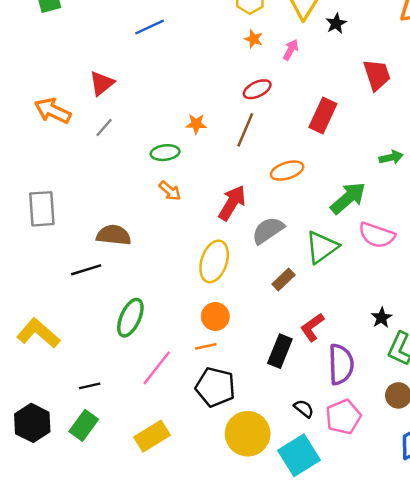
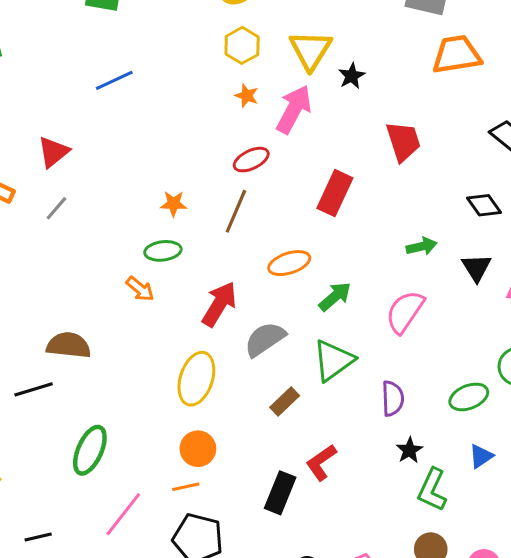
pink arrow: (291, 50) -> (294, 109), size x1.8
green ellipse: (165, 153) -> (163, 251), moved
green arrow: (348, 198) -> (335, 297), moved, size x0.7
pink semicircle: (377, 235) -> (405, 312), moved, turned 105
purple semicircle: (341, 364) -> (393, 398), moved, size x0.7

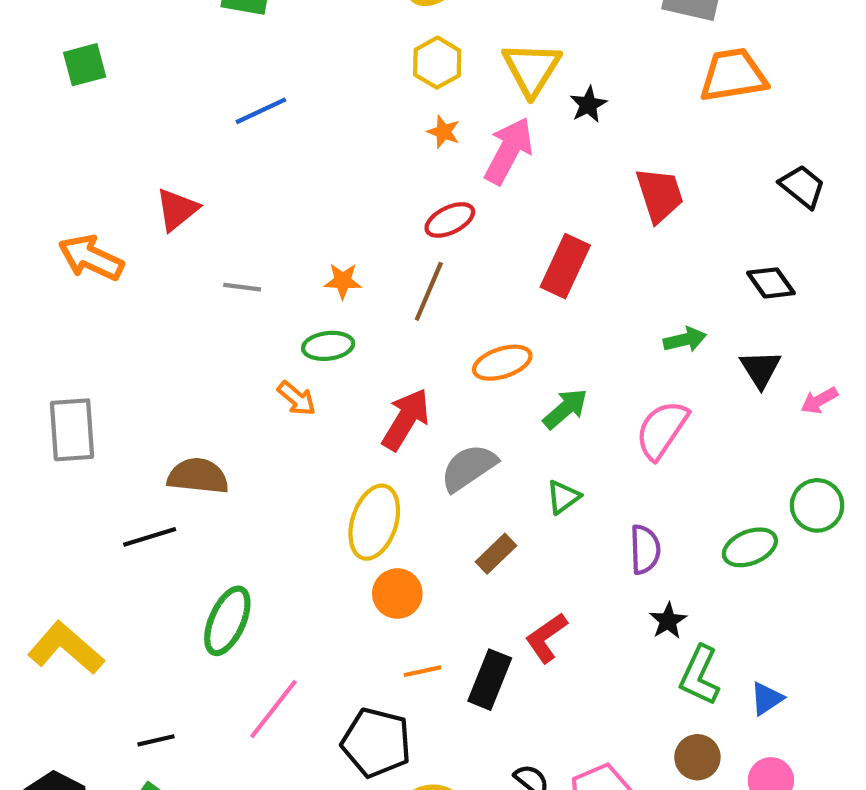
gray line: (56, 208) -> (242, 287), moved, turned 56
green triangle: (333, 360) -> (563, 497), size x0.6
orange circle: (198, 449) -> (397, 594), moved
blue triangle: (481, 456) -> (767, 698), moved
orange line: (186, 487) -> (423, 671), moved

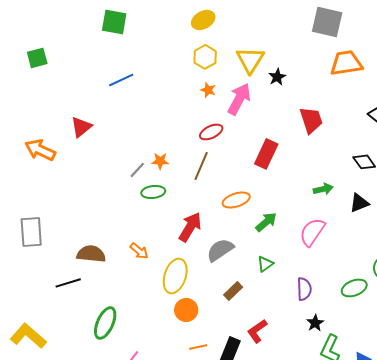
gray line: (242, 287) -> (137, 170), moved, turned -54
black triangle: (760, 369) -> (359, 203), turned 40
orange arrow: (297, 398) -> (139, 251), moved

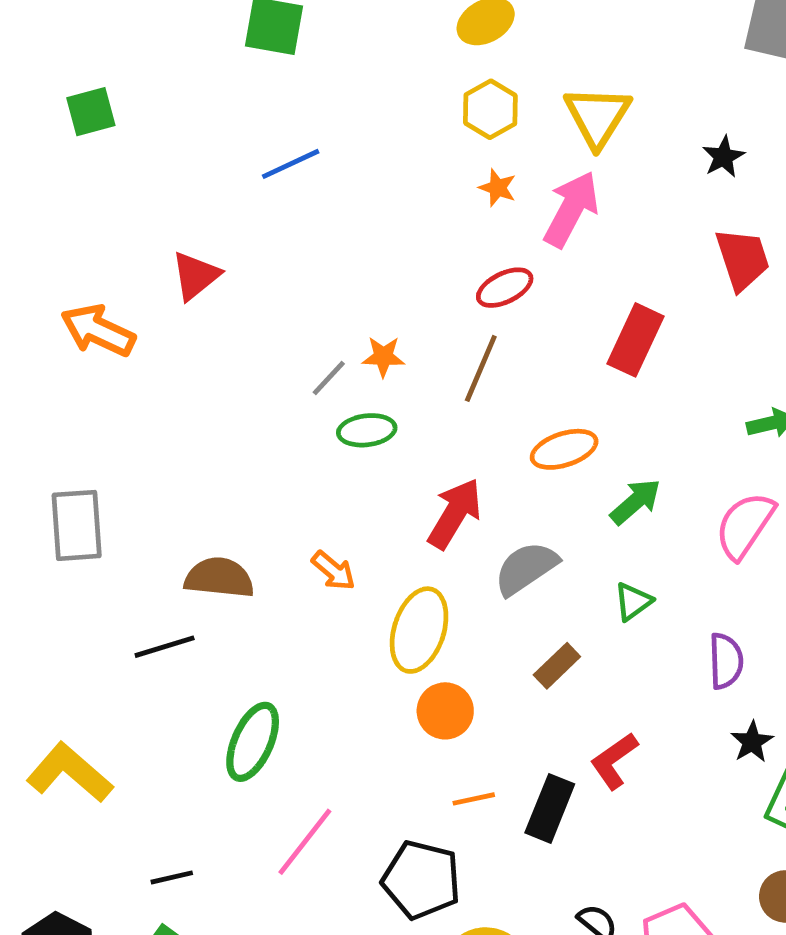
black star: (277, 77) -> (723, 157), moved

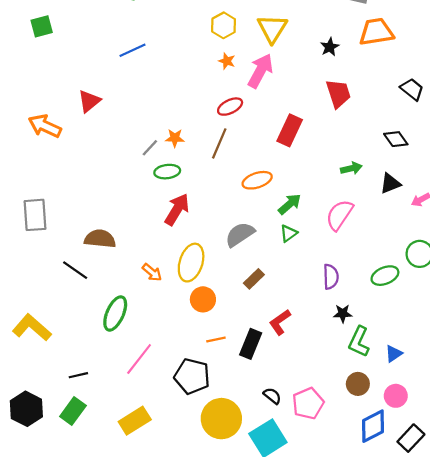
red arrow: (455, 514) -> (177, 209), moved
orange arrow: (333, 571) -> (152, 272), moved
green triangle: (633, 602) -> (289, 233), moved
black line: (165, 647) -> (75, 270), turned 52
black star: (752, 742) -> (343, 313), turned 30

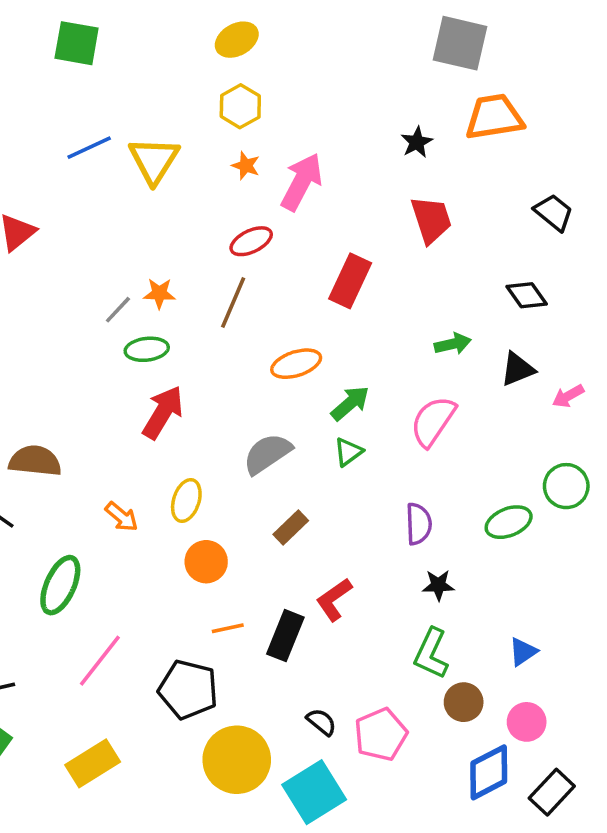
yellow triangle: (272, 29) -> (154, 160), moved
yellow ellipse: (191, 263) -> (186, 500), size x0.7
green L-shape: (359, 342) -> (431, 654), moved

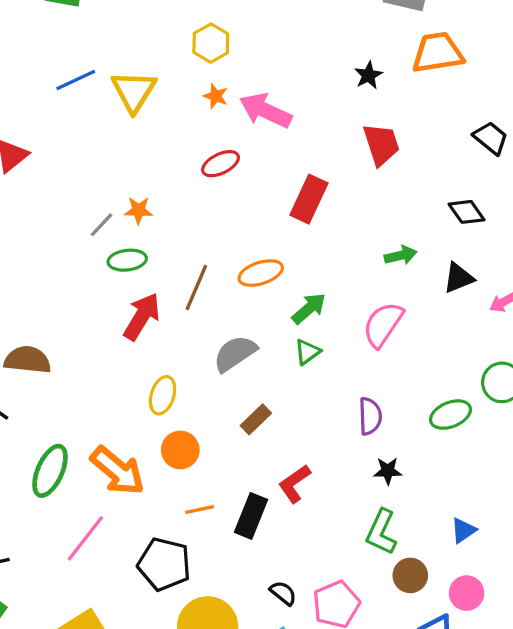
pink arrow: (302, 182) -> (266, 111), turned -93
brown line: (233, 302) -> (196, 288), moved
orange arrow: (122, 517) -> (118, 471), moved, size x1.8

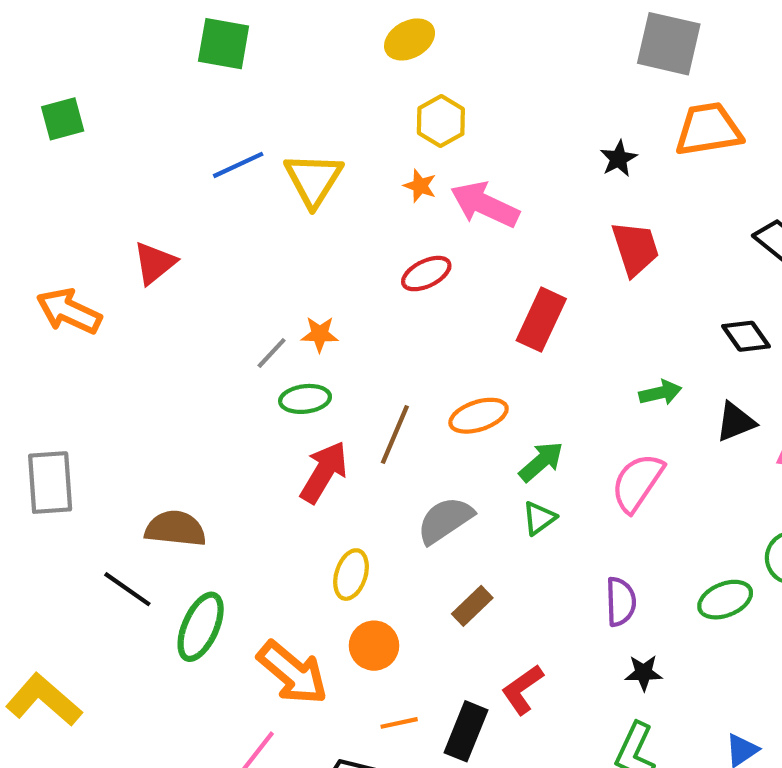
yellow hexagon: (211, 43) -> (441, 121), moved
green ellipse: (50, 471) -> (201, 627), moved

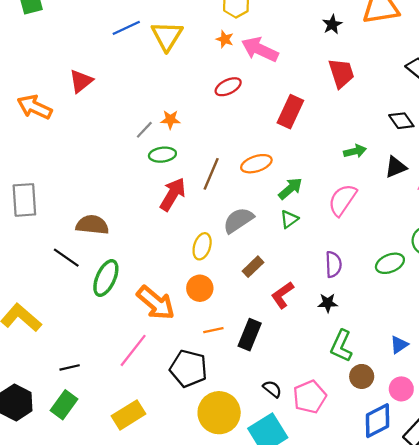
yellow ellipse: (351, 575) -> (202, 246), moved
black star: (644, 673) -> (328, 303), moved
red L-shape: (522, 689) -> (282, 295), moved

